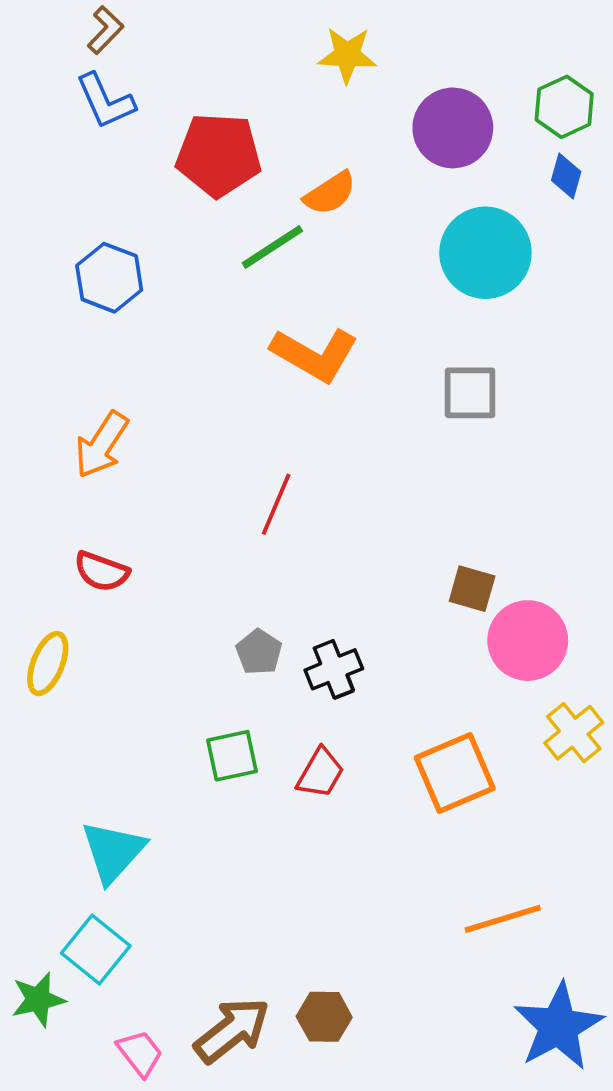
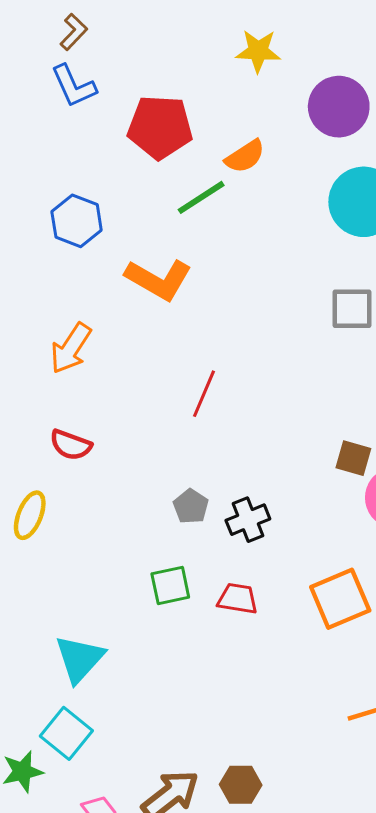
orange L-shape: (315, 354) -> (159, 279), moved
red trapezoid: (320, 773) -> (238, 599), turned -111

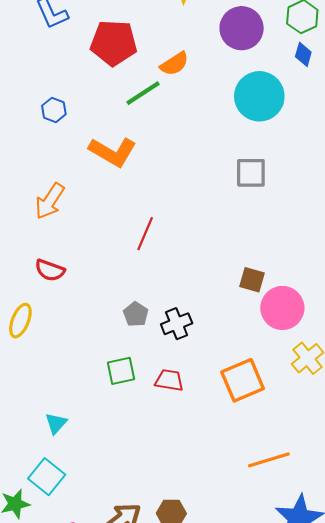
blue hexagon: (77, 221) -> (54, 110), size x0.7
cyan triangle: (80, 659) -> (56, 423), size x0.6

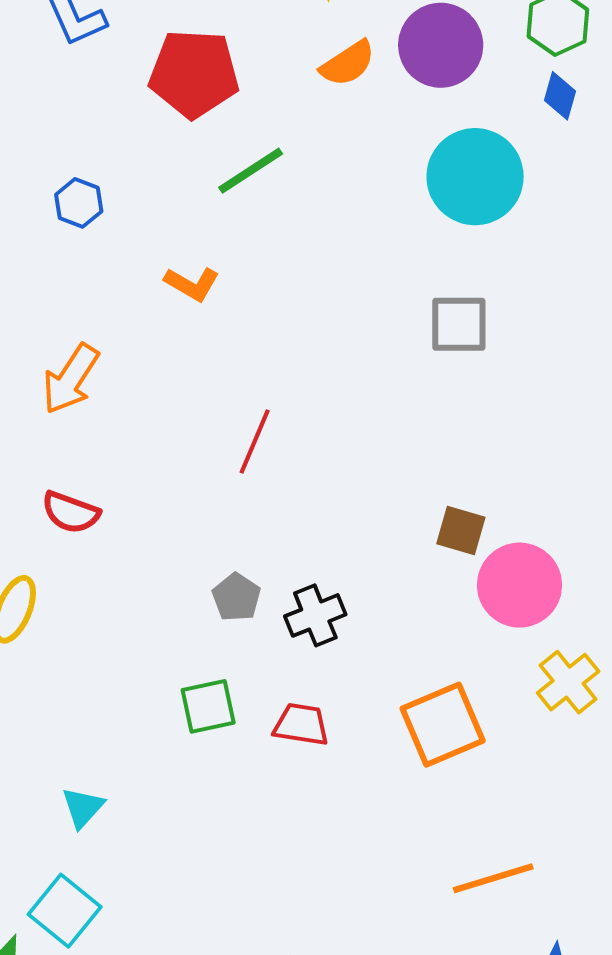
orange semicircle: (174, 64) -> (348, 63), moved
orange L-shape: (113, 152) -> (192, 284), size x0.6

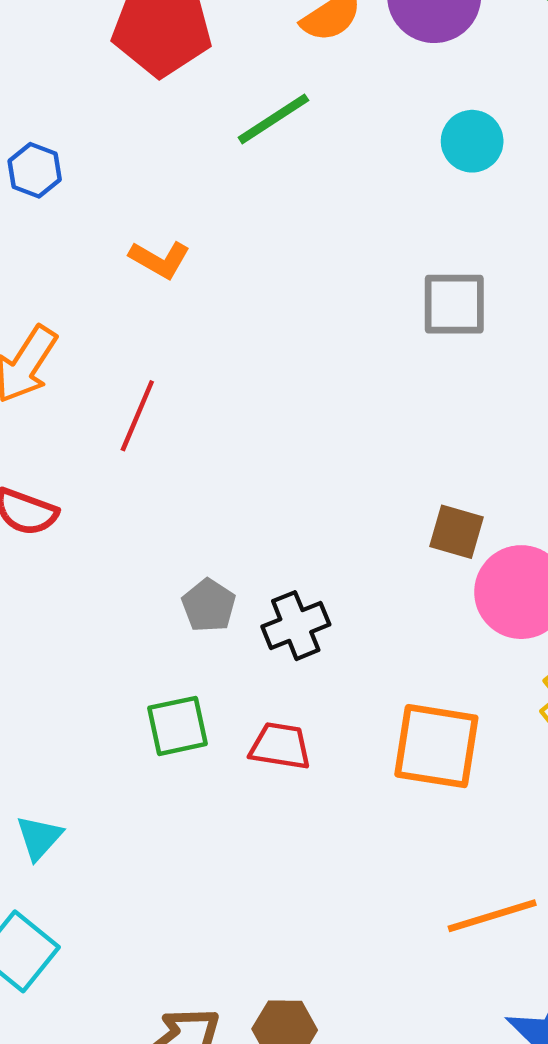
green line: (251, 171) -> (273, 119), moved
cyan circle: (475, 177) -> (472, 141), size x0.6
red line: (255, 442) -> (137, 416), moved
orange square: (443, 725) -> (436, 746), turned 32

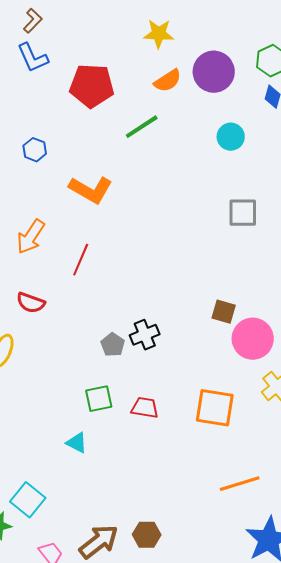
orange L-shape: (160, 259) -> (91, 190), size x1.6
gray square: (454, 304) -> (243, 213), moved
black cross: (296, 626) -> (145, 335), moved
cyan triangle: (39, 838) -> (77, 443), moved, turned -45

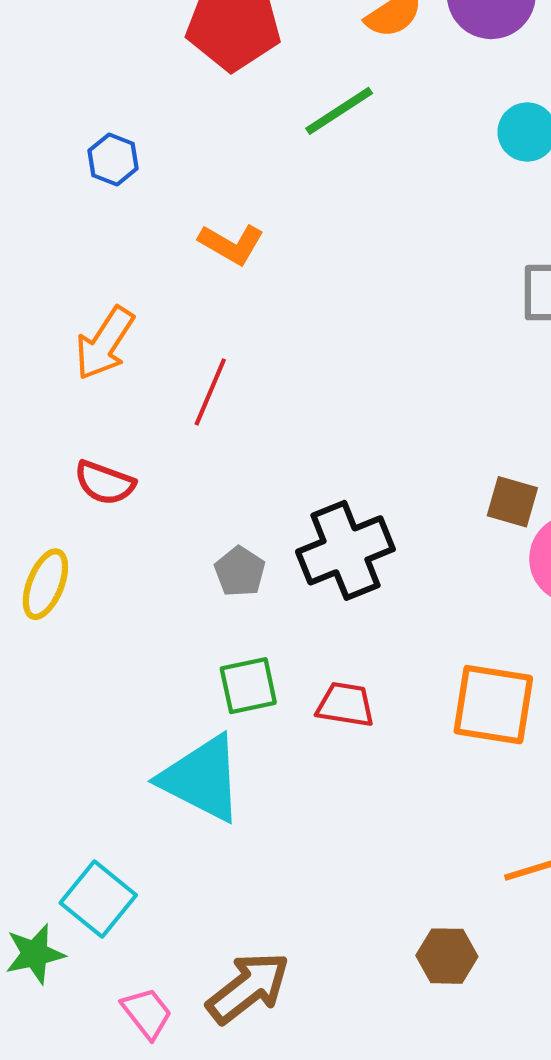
orange L-shape: (91, 190) -> (231, 244), size x0.7
black cross: (145, 335) -> (345, 550), size x1.5
gray pentagon: (113, 345) -> (240, 571), moved
cyan triangle: (77, 443) -> (202, 779), size x2.0
brown hexagon: (147, 535) -> (447, 956), moved

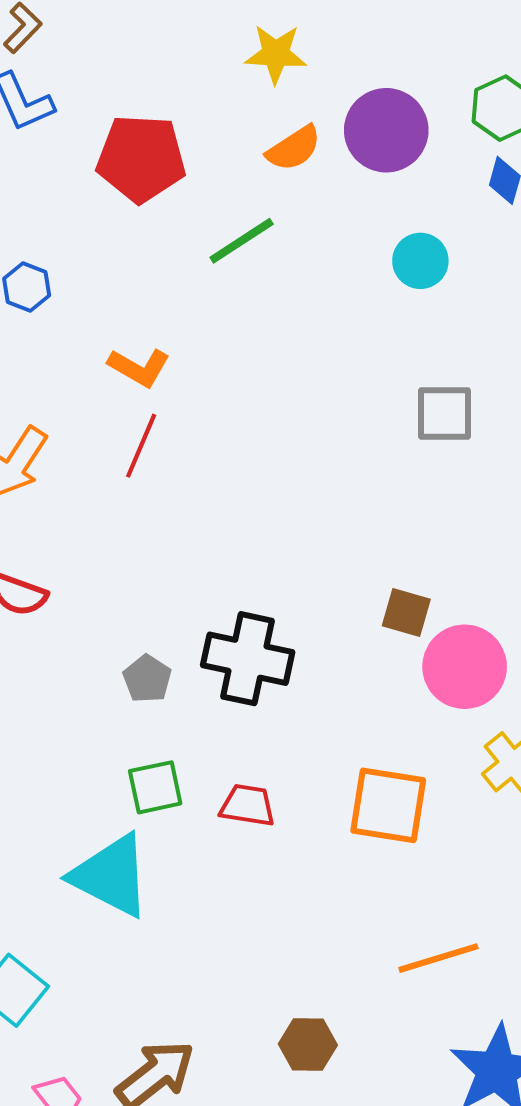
red line: (210, 392) -> (141, 446), moved
black cross: (345, 550) -> (248, 659), turned 34
brown hexagon: (447, 956) -> (308, 1044), moved

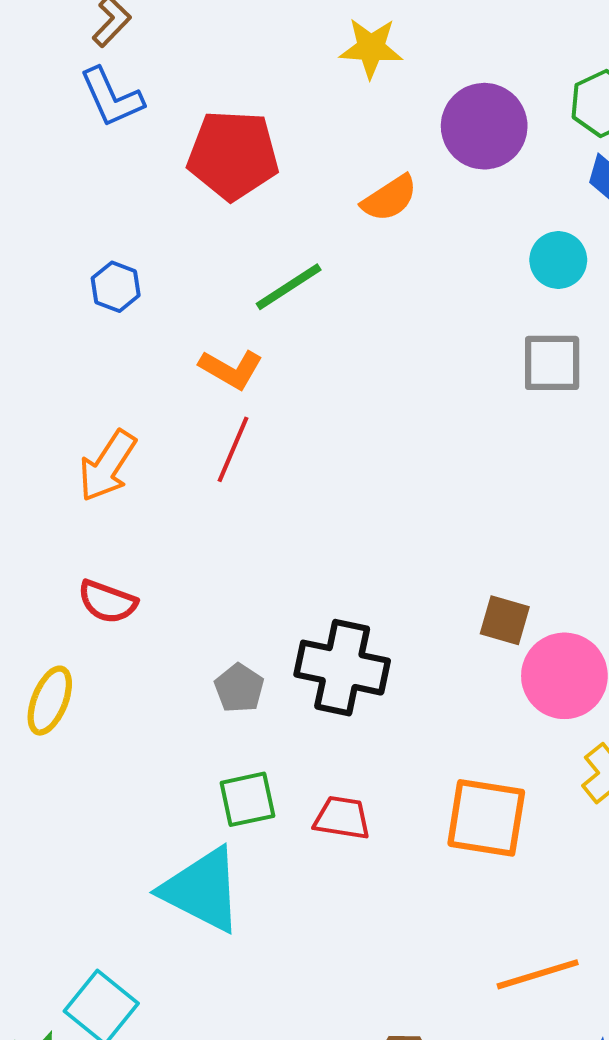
orange semicircle: (294, 148) -> (389, 198), moved
green line: (242, 241) -> (289, 287), moved
cyan circle: (420, 261) -> (558, 260), moved
gray square: (445, 414) -> (552, 363), moved

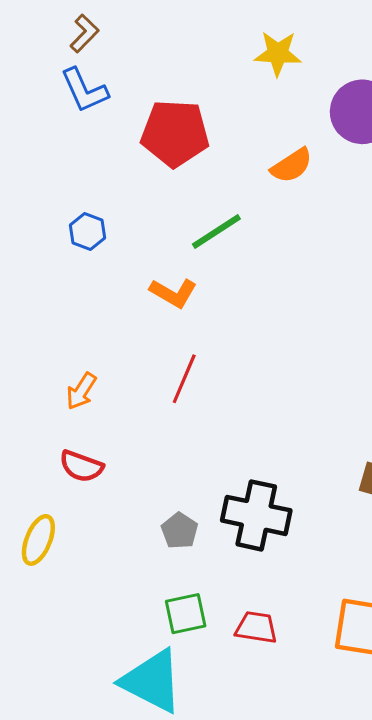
red line: (233, 449) -> (184, 379), moved
orange arrow: (107, 466) -> (81, 391), moved, size x0.7

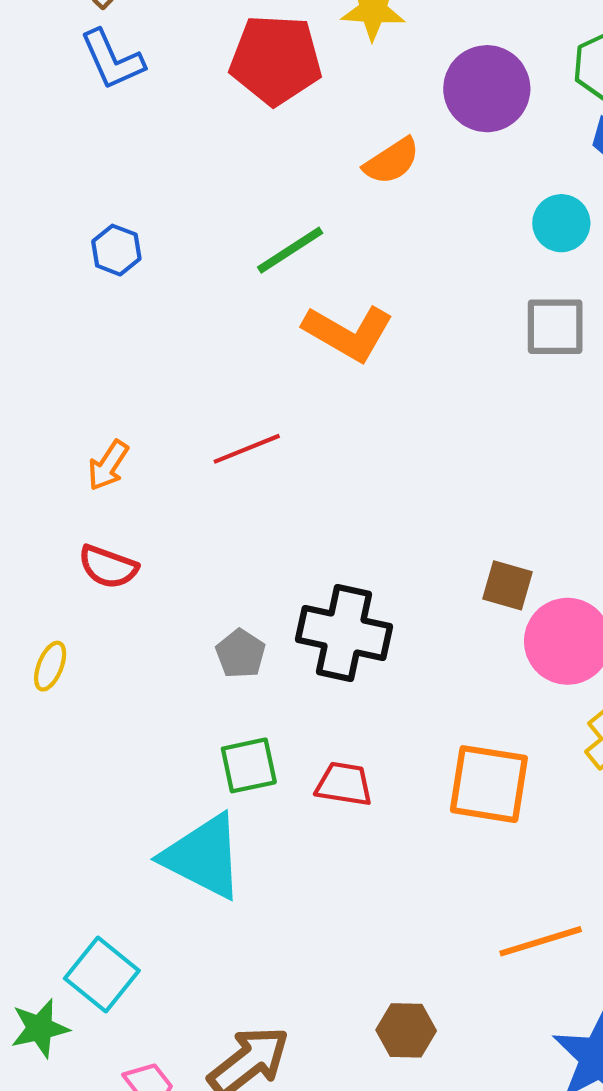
red pentagon: (175, 133) -> (276, 60), moved
orange L-shape: (173, 293) -> (348, 333), moved, size x1.4
red line: (184, 379) -> (247, 449), turned 45
yellow ellipse: (38, 540) -> (50, 666), size x0.7

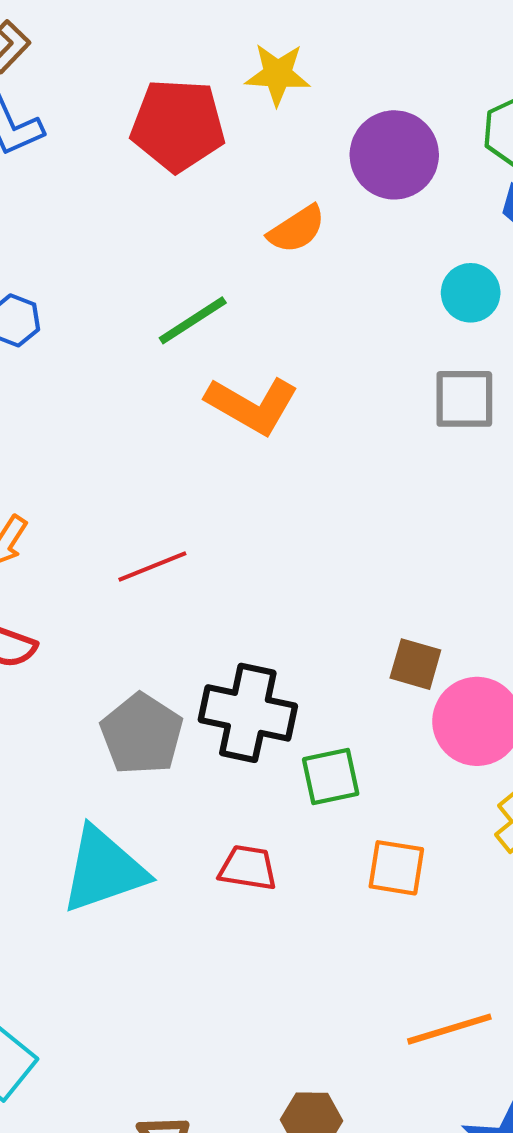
red line: (247, 449) -> (152, 566), moved
gray pentagon: (241, 654) -> (142, 734), size x1.6
green square: (249, 765) -> (331, 777), moved
orange square: (489, 784) -> (396, 868), size x0.7
cyan triangle: (203, 857) -> (104, 870), moved, turned -46

